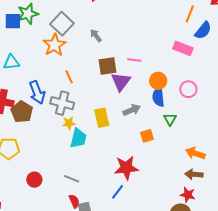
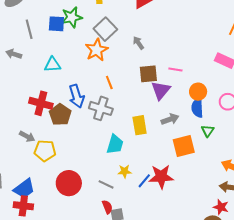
yellow star: (69, 123) -> (125, 171), moved
orange square: (147, 136) -> (184, 146), size x1.6
red circle: (34, 180) -> (69, 183), size x1.6
blue line: (118, 192) -> (144, 181), moved

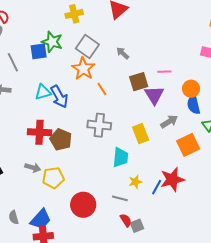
green star: (72, 17) -> (52, 42), turned -30
orange line: (109, 83) -> (102, 89), moved
blue arrow: (77, 96) -> (59, 97), moved

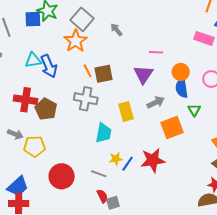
brown square: (139, 82) -> (103, 74), moved
orange line: (102, 89) -> (88, 71), moved
blue line: (157, 187) -> (128, 164), moved

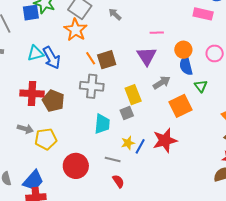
cyan trapezoid: (104, 133) -> (102, 124), moved
gray square: (113, 203) -> (127, 113), moved

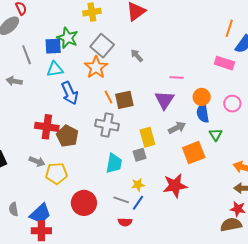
cyan triangle: (35, 53) -> (55, 69), moved
blue line: (140, 146) -> (138, 203), moved
red semicircle: (118, 181) -> (125, 222), turned 120

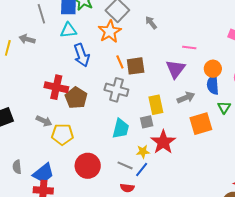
red star: (175, 186) -> (163, 142), moved, turned -30

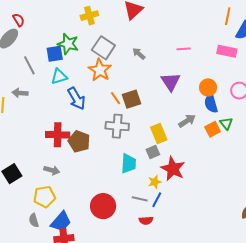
pink line: (189, 48) -> (184, 49), moved
purple triangle: (176, 69) -> (171, 82), moved
orange square: (201, 124) -> (213, 129), moved, size x0.7
yellow pentagon: (62, 134) -> (44, 197), moved

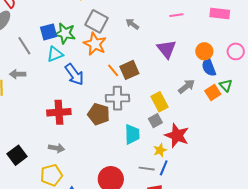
green star: (68, 44) -> (65, 33), moved
brown pentagon: (79, 141) -> (99, 114), moved

